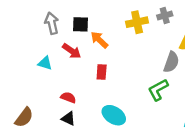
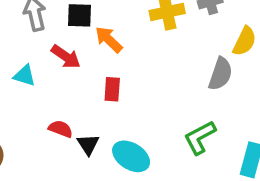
green L-shape: (158, 90) -> (200, 137), moved
black triangle: (68, 119) -> (88, 144), moved, turned 32

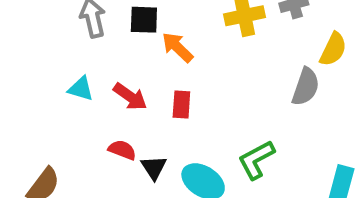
red arrow: (66, 57) -> (130, 97), moved
green L-shape: (200, 137) -> (256, 160), moved

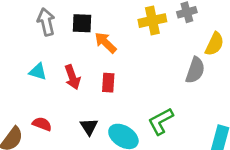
red arrow: (130, 97) -> (72, 77), turned 35
red semicircle: (122, 150) -> (42, 124), moved

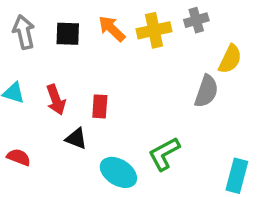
orange arrow: (105, 43) -> (112, 29), moved
black triangle: (89, 127) -> (76, 139), moved, turned -36

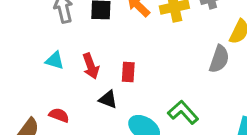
green L-shape: (164, 154) -> (183, 112), turned 76

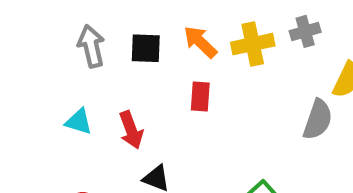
red rectangle: (128, 72) -> (200, 96), moved

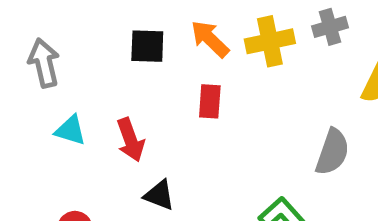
gray arrow: (91, 46) -> (44, 63), moved
gray semicircle: (318, 120) -> (332, 152), moved

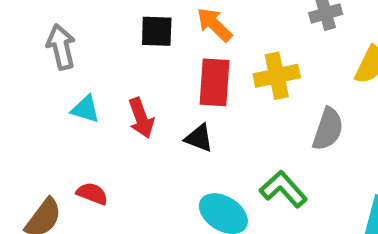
yellow cross: (270, 41) -> (277, 76), moved
red rectangle: (210, 101) -> (214, 82), size x1.5
black triangle: (159, 195) -> (199, 138), moved

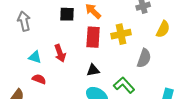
cyan triangle: (85, 109) -> (35, 57), moved
black triangle: (199, 138) -> (93, 70), moved, turned -32
red semicircle: (92, 194) -> (39, 79), moved

